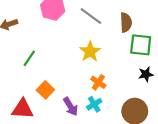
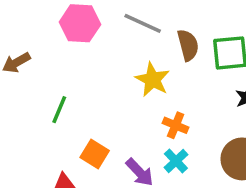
brown semicircle: (126, 22) -> (188, 45), moved

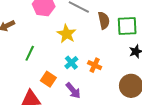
yellow star: (152, 80) -> (67, 34), moved
cyan cross: (176, 161) -> (71, 63), moved

